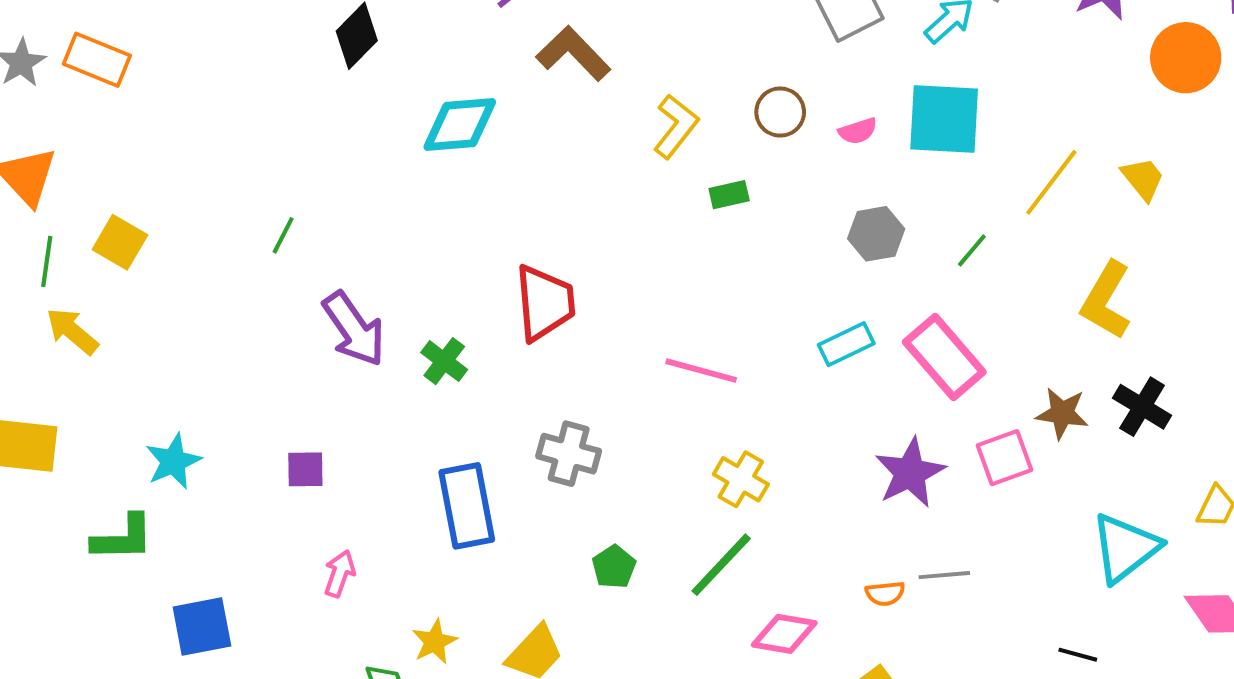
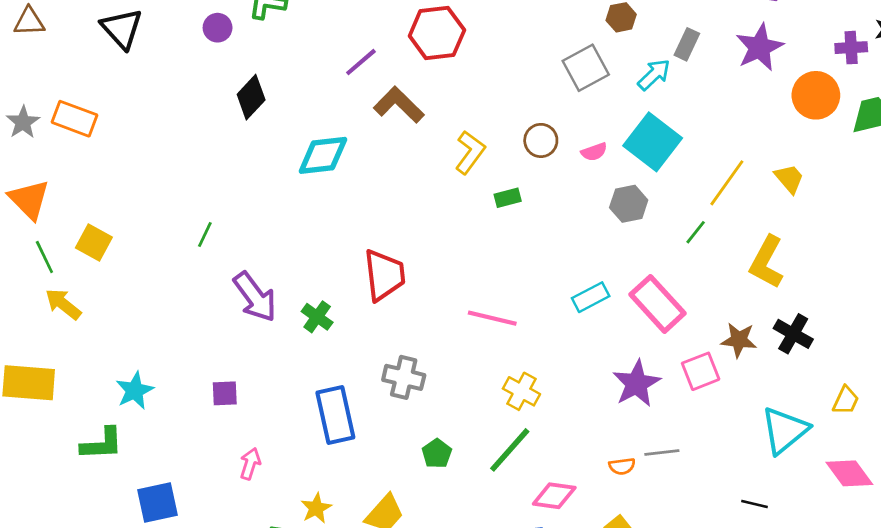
cyan square: (944, 119) -> (653, 142), turned 36
gray hexagon: (876, 234) -> (629, 204), moved
green line: (972, 250) -> (696, 232), moved
green line: (47, 261) -> (44, 257), turned -32

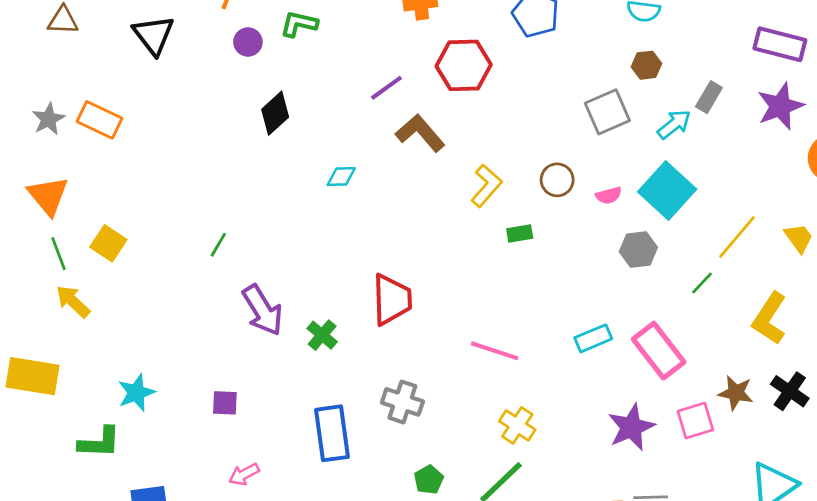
cyan diamond: (323, 155) -> (341, 177), size x0.6
pink arrow: (250, 464) -> (244, 474), turned -140

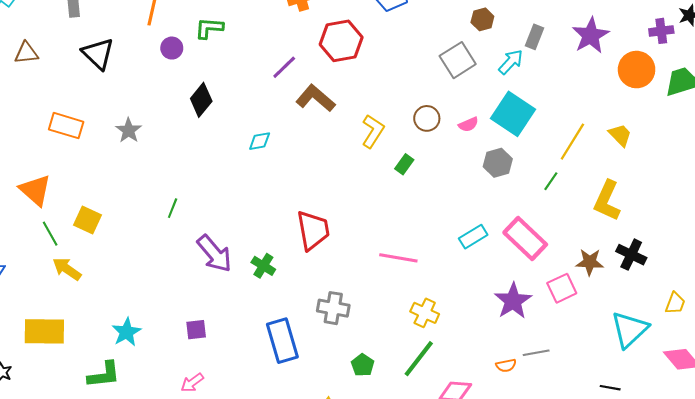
gray star: (48, 119) -> (129, 130), moved
green rectangle: (520, 234) -> (404, 164), turned -36
pink arrow: (244, 474) -> (192, 383), moved

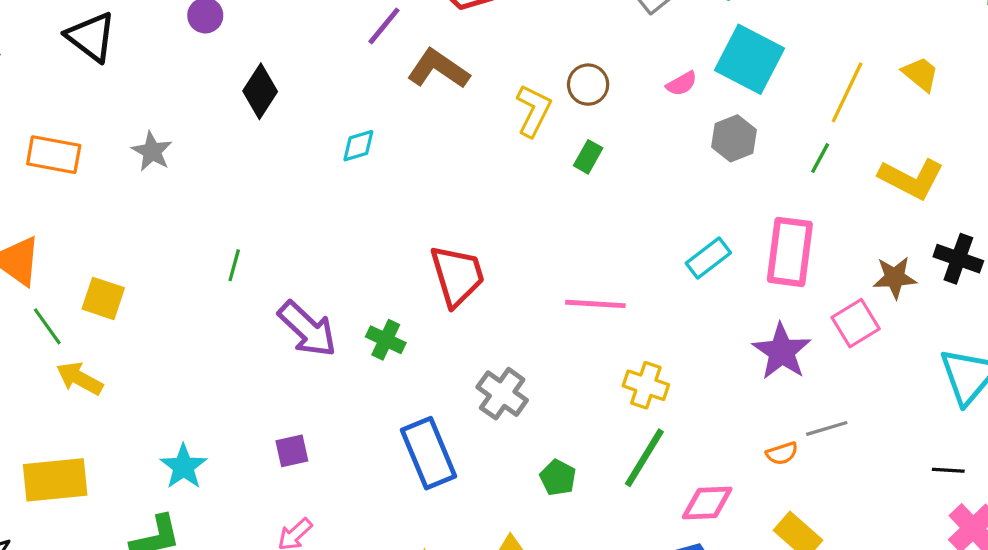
brown circle: (427, 118) -> (588, 85), moved
yellow L-shape: (607, 201) -> (911, 179), turned -81
pink rectangle: (525, 238) -> (790, 252), turned 60
gray cross: (333, 308) -> (502, 394), turned 32

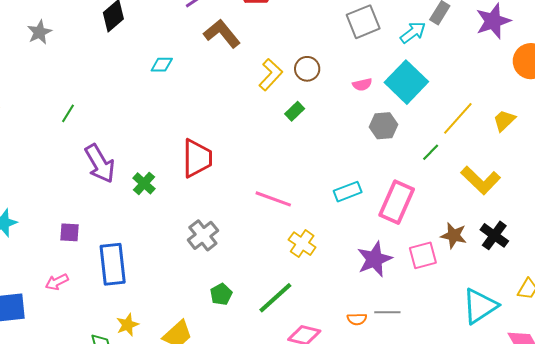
yellow trapezoid: (921, 74) -> (504, 120), turned -100
yellow cross: (646, 385) -> (302, 244), moved
blue rectangle: (429, 453) -> (113, 264), moved

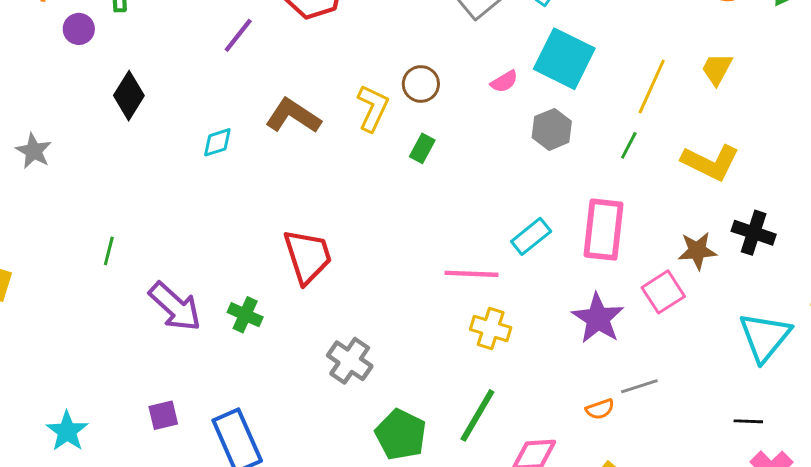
brown L-shape: (222, 34) -> (293, 116), moved
pink line: (273, 199) -> (471, 274), moved
green pentagon: (221, 294) -> (401, 435), size x1.6

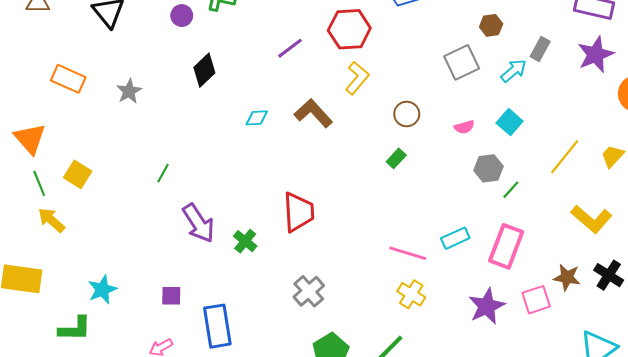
cyan square: (564, 59) -> (510, 122), size x0.6
yellow L-shape: (373, 108) -> (357, 78), moved
green line: (629, 145) -> (511, 190), moved

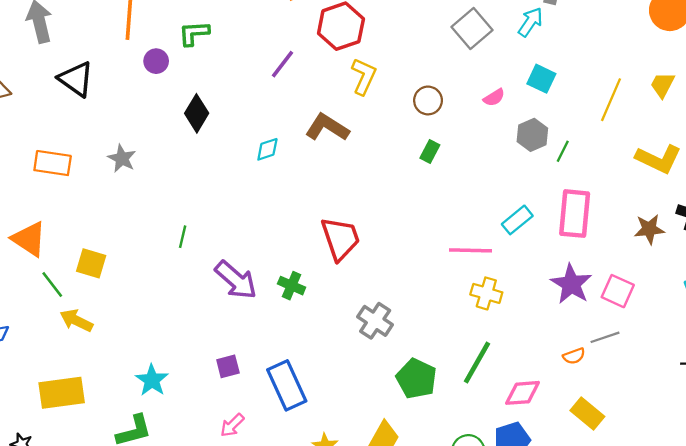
pink square: (536, 300) -> (618, 291), moved, turned -32

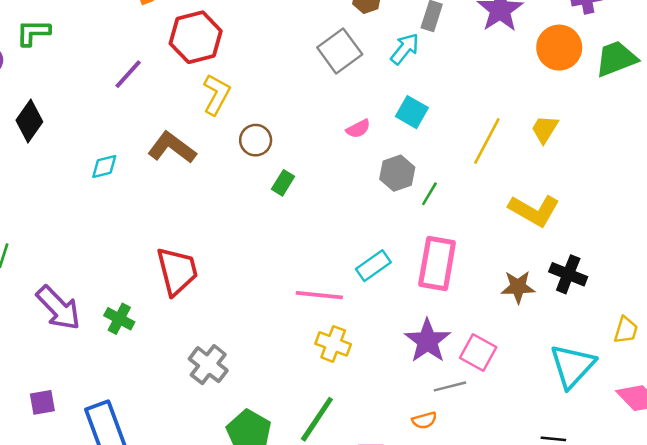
brown circle: (428, 100) -> (256, 140), moved
gray line: (605, 337) -> (450, 386), moved

